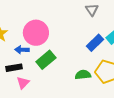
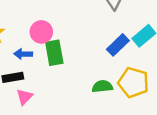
pink circle: (36, 33) -> (41, 32), size x0.7
green rectangle: (46, 60) -> (54, 53), moved, turned -60

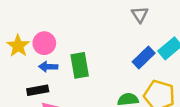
pink circle: (41, 32) -> (44, 43), moved

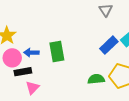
pink circle: (44, 43) -> (12, 58), moved

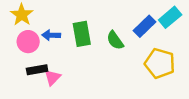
black rectangle: (23, 72) -> (37, 70), moved
green semicircle: (96, 79) -> (115, 40), moved, turned -119

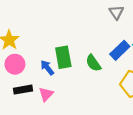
blue arrow: (51, 35) -> (47, 68), moved, turned 49
pink triangle: (52, 77) -> (46, 94), moved

